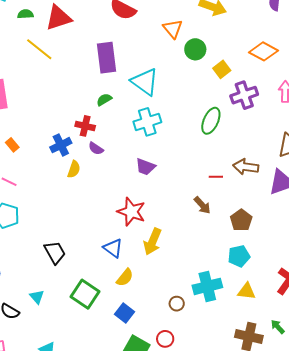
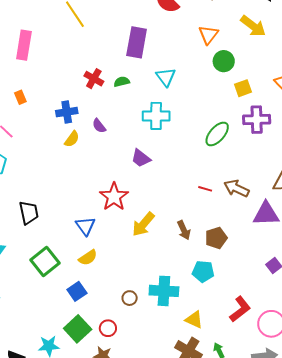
cyan triangle: (145, 82) -> (166, 77), size x0.7
red cross: (85, 126) -> (94, 79), moved
brown arrow: (202, 205) -> (184, 230), moved
yellow arrow: (152, 242) -> (143, 224), moved
yellow triangle: (247, 291) -> (194, 320), moved

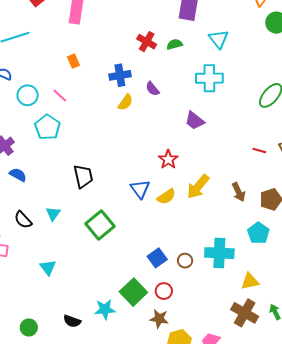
red star: (114, 197) -> (168, 159), size x0.7
yellow semicircle: (88, 258) -> (166, 197), moved
cyan pentagon: (203, 271) -> (258, 233), turned 30
blue square: (77, 291) -> (157, 258), moved
yellow triangle: (194, 320) -> (250, 281), turned -36

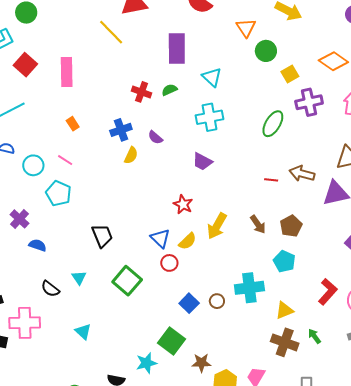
red circle: (164, 291) -> (169, 263), moved

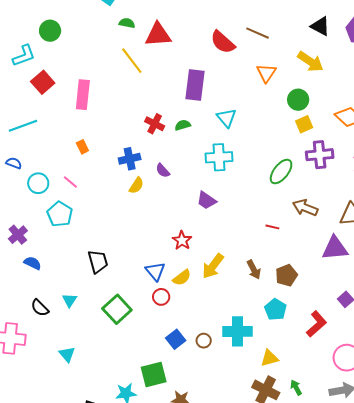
green circle: (266, 51) -> (298, 100), moved
brown arrow: (302, 174) -> (305, 208), moved
red L-shape: (328, 292) -> (316, 324), moved
green square: (172, 341) -> (154, 375), turned 32

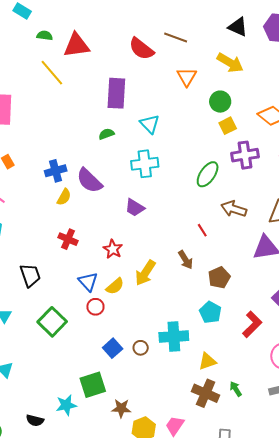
red cross: (155, 124) -> (68, 239), moved
purple semicircle: (163, 171) -> (89, 181), size x1.8
red line: (272, 227) -> (202, 230), turned 48
brown arrow: (254, 270) -> (186, 260), moved

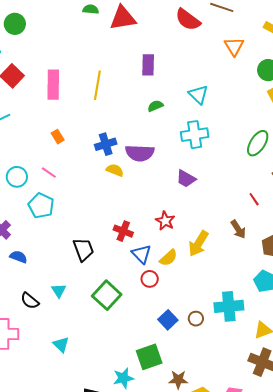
yellow line: (52, 73) -> (97, 85), moved, turned 52
purple rectangle: (116, 93) -> (148, 65), moved, size x0.7
purple semicircle: (89, 181) -> (140, 153), turned -40
yellow semicircle: (64, 197) -> (115, 170), turned -96
red cross: (68, 239) -> (123, 231), moved

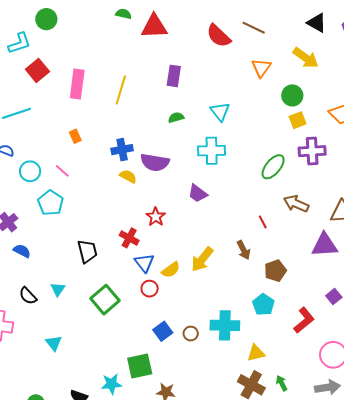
red star: (165, 221) -> (156, 217), moved

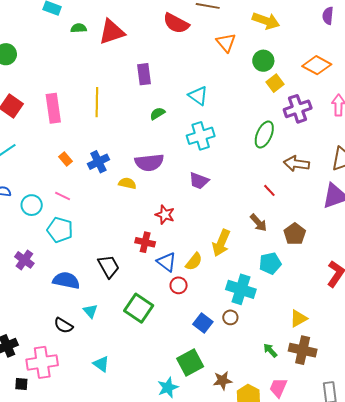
blue cross: (122, 150) -> (98, 162), moved
blue semicircle: (22, 251) -> (66, 280), moved, size x1.5
cyan pentagon: (263, 305) -> (270, 263), moved, turned -30
cyan cross: (225, 325) -> (241, 289), moved, turned 32
green arrow: (282, 383) -> (270, 350), moved

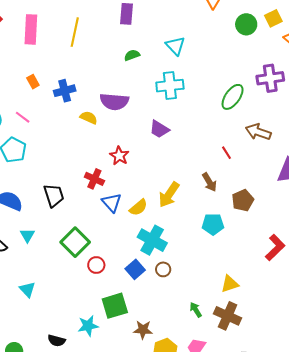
yellow square: (275, 83) -> (273, 18), moved
red circle: (179, 285) -> (96, 265), moved
cyan cross: (241, 289) -> (152, 240), moved

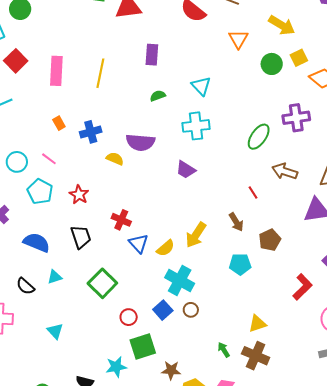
red star: (119, 156) -> (79, 195), moved
cyan triangle: (27, 235) -> (55, 277), turned 42
red circle: (96, 265) -> (129, 317), moved

